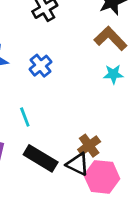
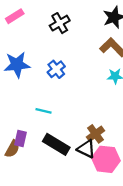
cyan line: (25, 117) -> (44, 111), turned -56

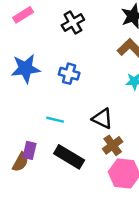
blue cross: (56, 69) -> (69, 74), turned -36
black triangle: (86, 149) -> (102, 118), moved

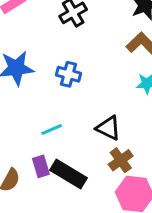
cyan line: (55, 120) -> (52, 129), turned -36
purple rectangle: (29, 150) -> (41, 166), moved, turned -30

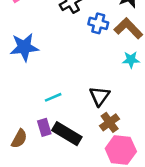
blue cross: (68, 74) -> (98, 23), moved
black triangle: (108, 128) -> (100, 96), turned 40

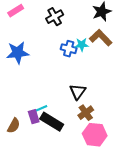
blue cross: (98, 23) -> (69, 49), moved
cyan star: (131, 60) -> (82, 45), moved
cyan line: (53, 97) -> (41, 109), moved

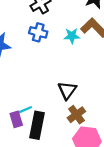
blue cross: (69, 49) -> (38, 32), moved
black rectangle: (52, 122) -> (37, 125), turned 70

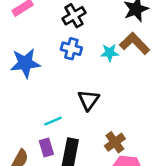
black triangle: (67, 90) -> (89, 100), moved
cyan line: (24, 110) -> (53, 121), moved

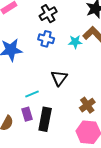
brown cross: (115, 142) -> (87, 105), moved

